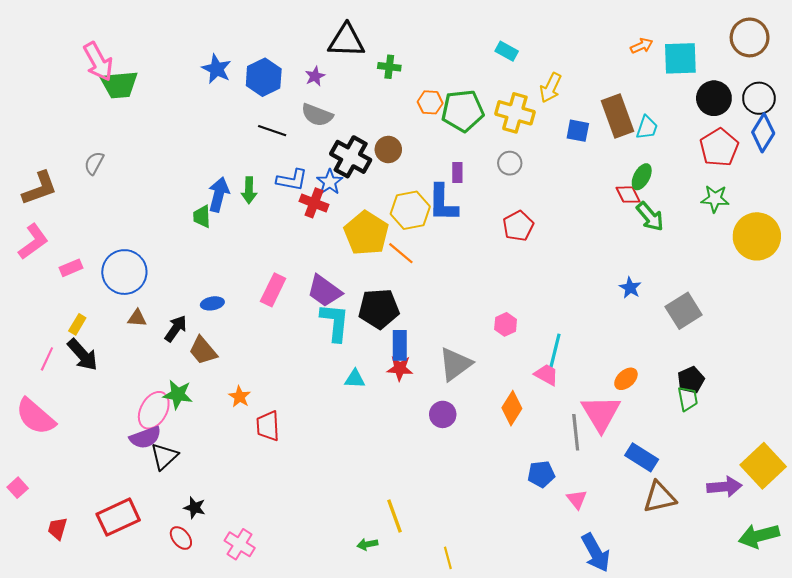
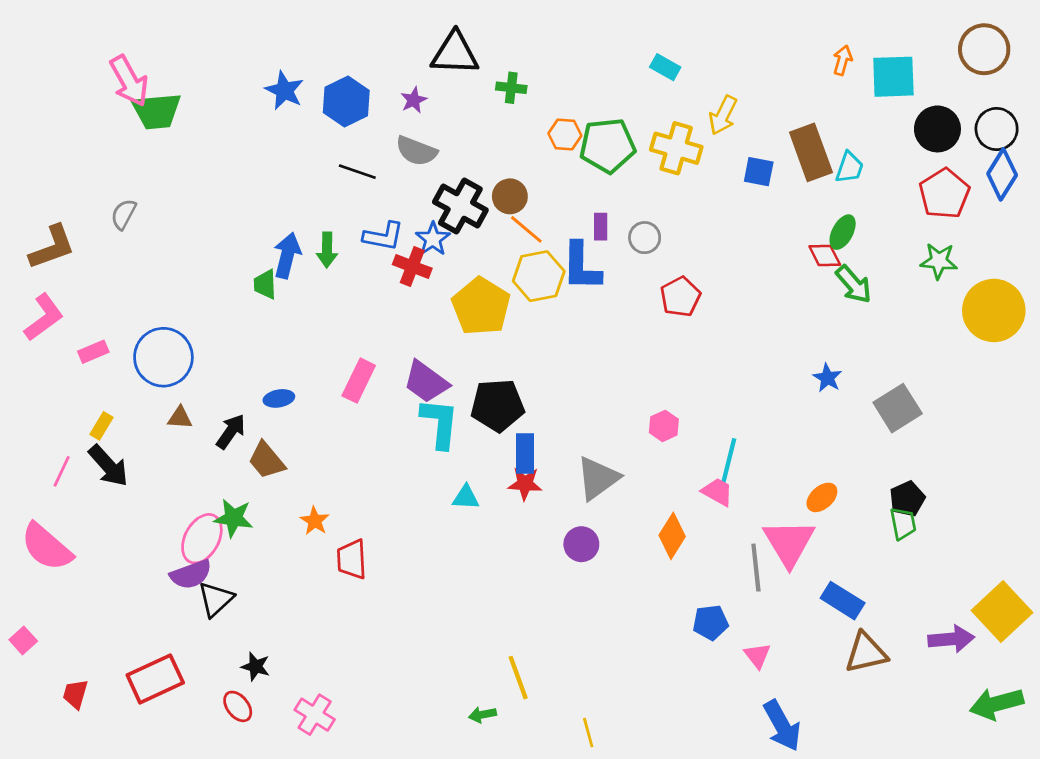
orange arrow: (642, 46) -> (843, 60), turned -50
gray circle: (510, 163) -> (645, 238), moved
orange line: (401, 253) -> (526, 229), moved

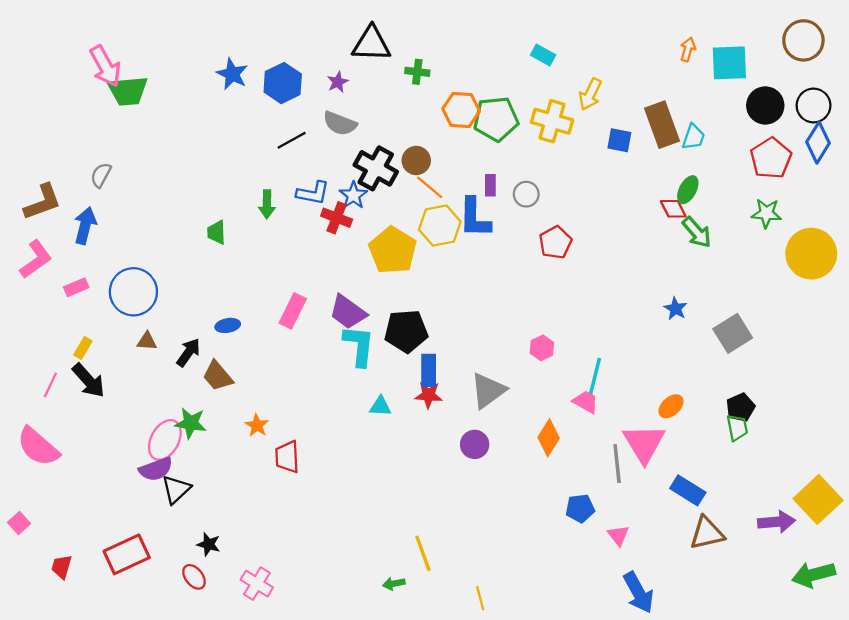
orange hexagon: (565, 134) -> (461, 110), size x1.4
black line: (357, 172) -> (292, 140), turned -48
blue arrow: (287, 255) -> (85, 226), moved

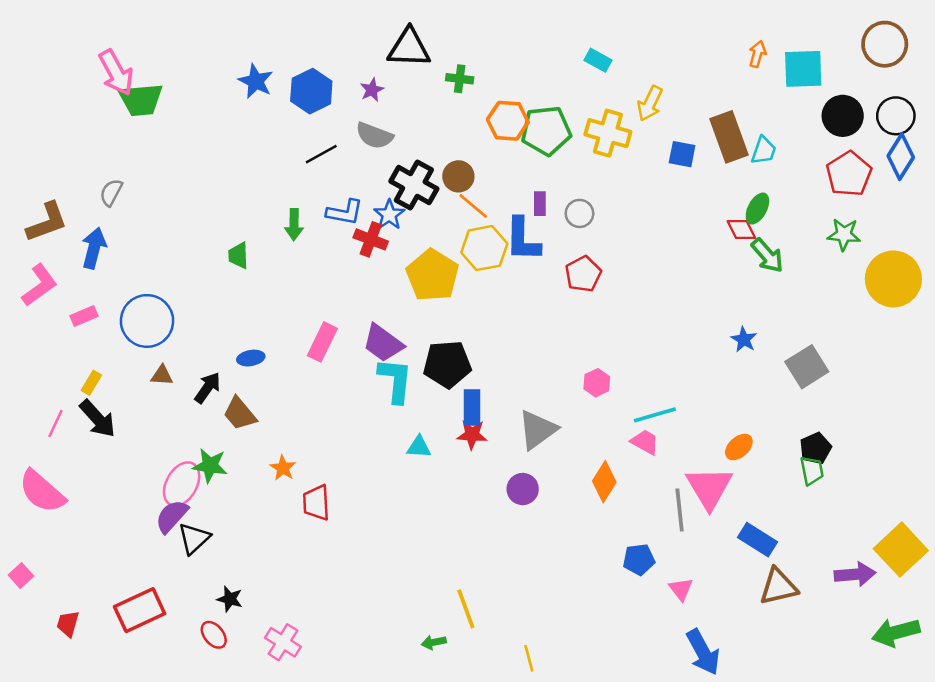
red pentagon: (555, 242) -> (583, 274), moved
cyan line: (595, 377) -> (655, 415), turned 60
purple semicircle: (156, 469) -> (172, 516), turned 152

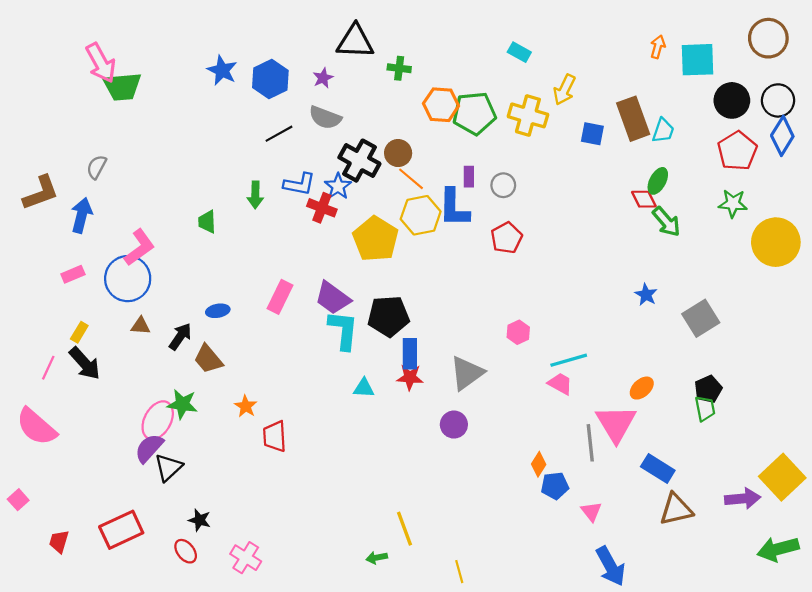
pink L-shape: (39, 285) -> (139, 247), moved
orange diamond: (604, 482) -> (539, 464), moved, size x0.7

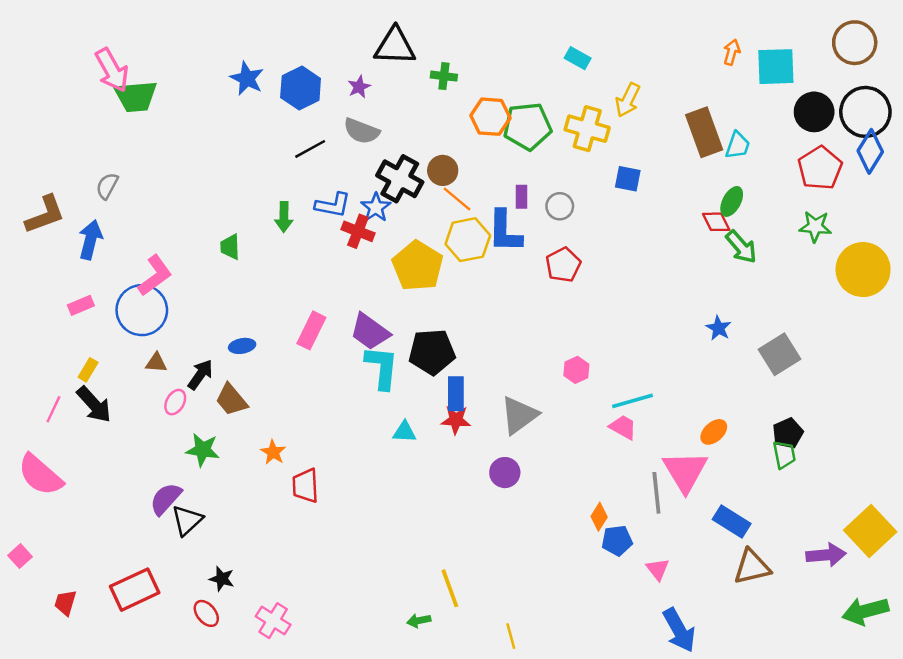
black circle: (778, 100) -> (865, 112), size x1.4
blue square: (592, 134) -> (628, 179), moved
pink ellipse: (158, 420) -> (175, 402), moved, size x0.6

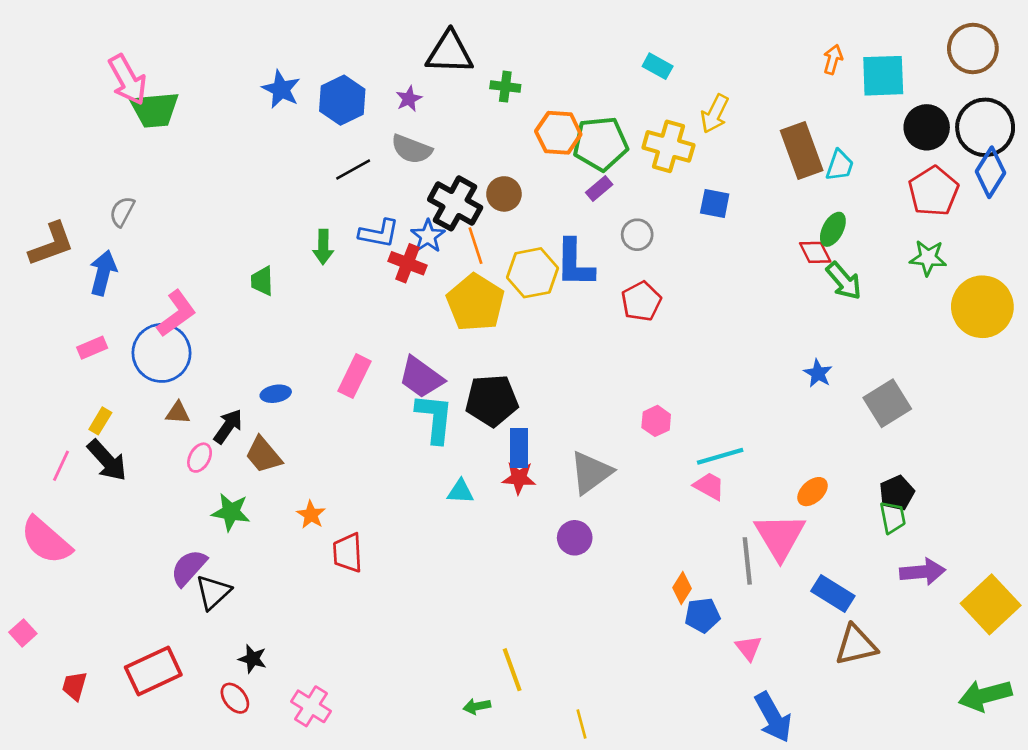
purple rectangle: (522, 197) -> (599, 189), moved, turned 50
orange line: (457, 199) -> (475, 246), moved, turned 32
purple arrow: (826, 555) -> (923, 572), moved

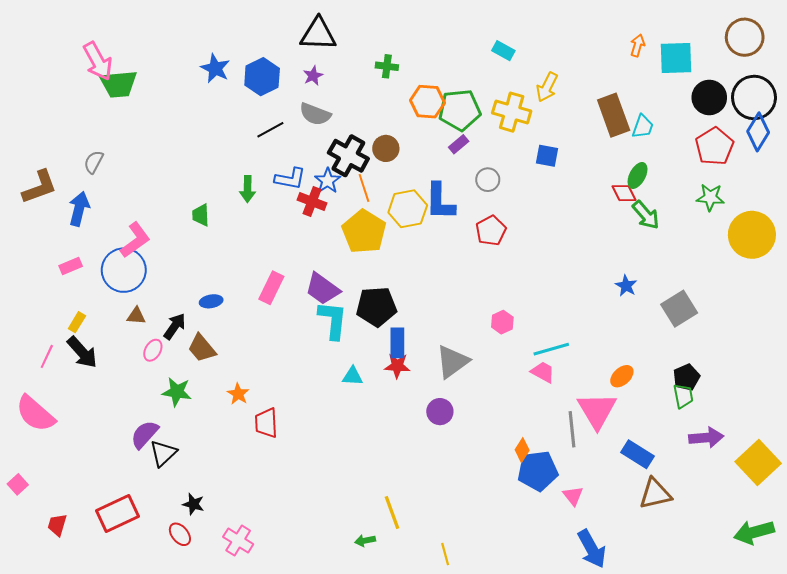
black triangle: (450, 53) -> (318, 34), moved
blue pentagon: (702, 615) -> (538, 471), size x1.5

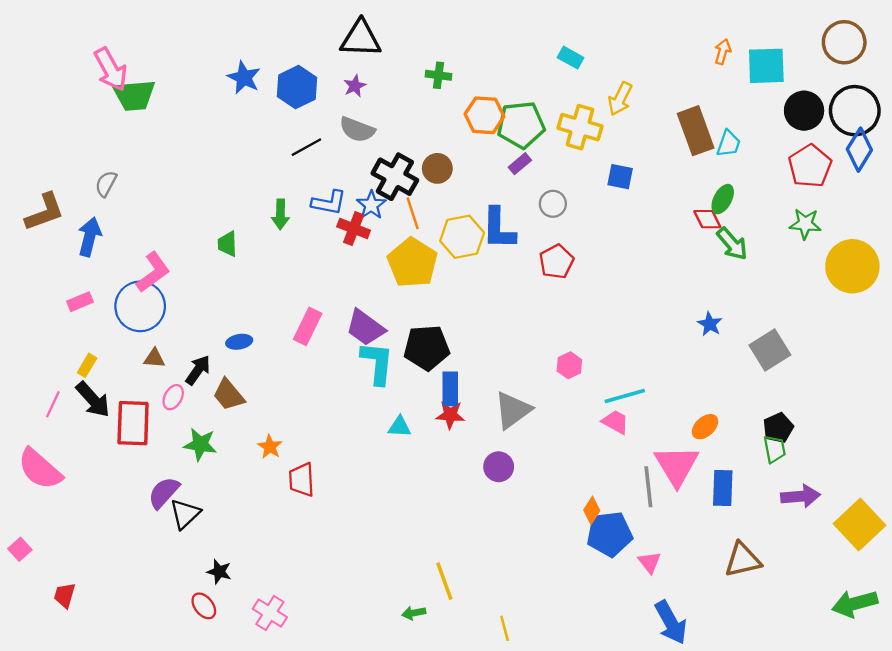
blue rectangle: (638, 454) -> (723, 488), moved, turned 60
red rectangle: (118, 513) -> (133, 423), moved, turned -63

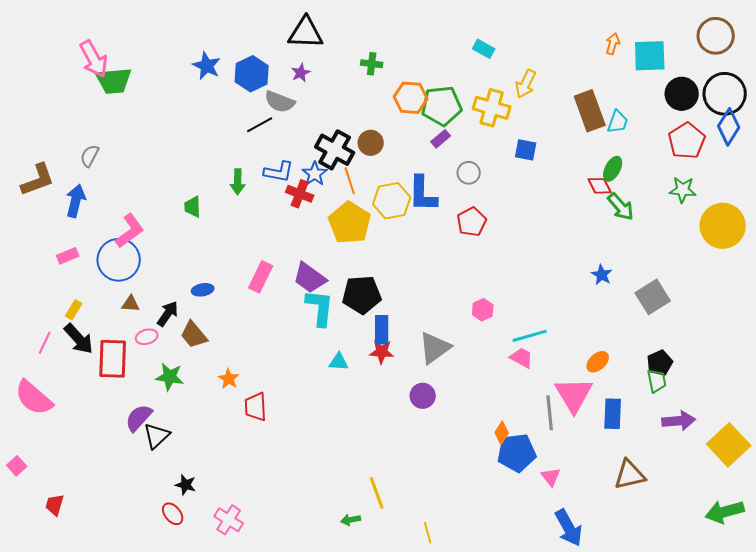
gray semicircle: (357, 129) -> (280, 102), moved
pink ellipse: (173, 397) -> (147, 337), turned 45

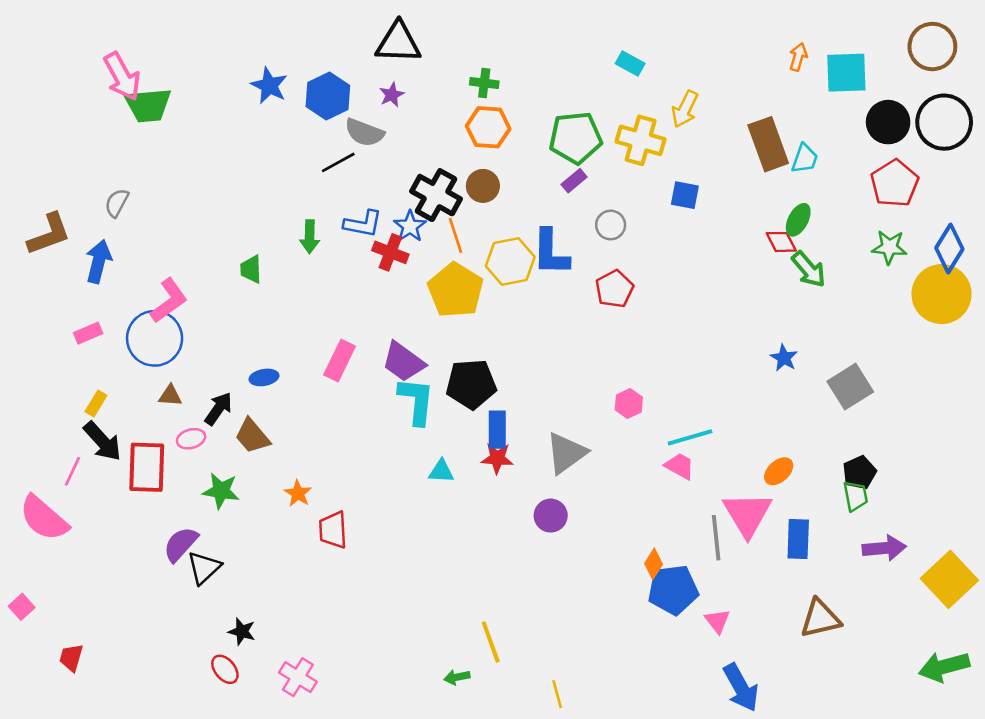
orange hexagon: (411, 98) -> (488, 127), moved
blue diamond: (729, 127) -> (949, 248), moved
pink line: (45, 343) -> (72, 471), moved

